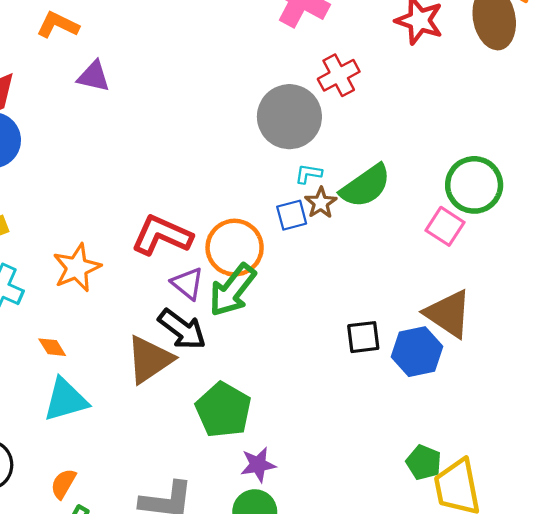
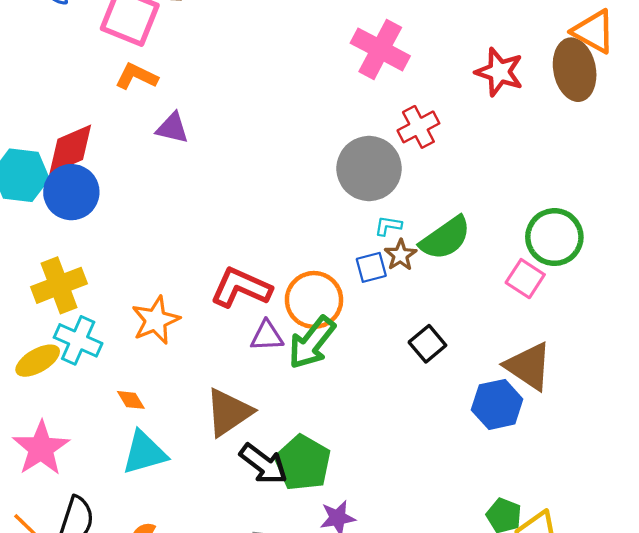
purple triangle: (188, 283) -> (267, 336), turned -42
black arrow: (182, 329) -> (263, 464), moved
black square: (363, 337) -> (427, 344), moved, turned -33

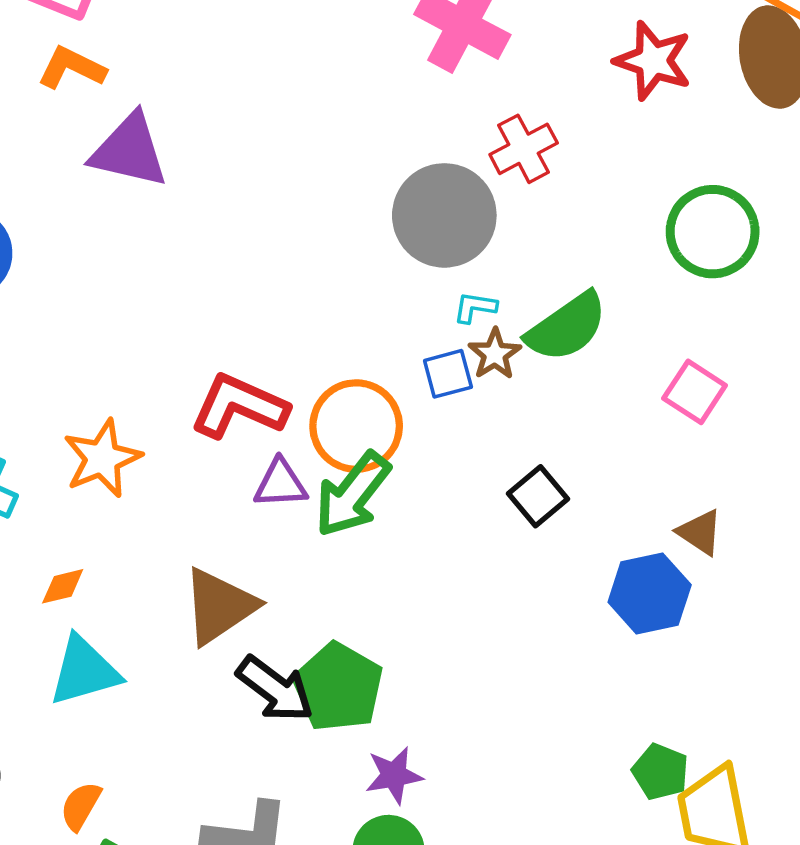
purple triangle: (172, 128) -> (129, 151), size x1.5
green circle: (554, 237) -> (713, 232), moved
brown triangle: (529, 366) -> (700, 532), size x0.6
orange diamond: (131, 400) -> (63, 586), turned -72

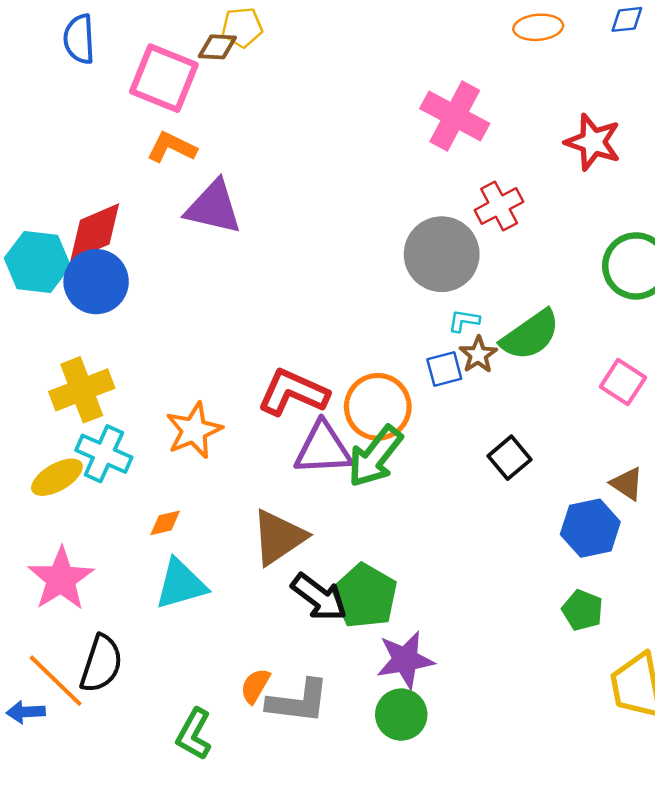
purple triangle: (280, 484) -> (323, 449), size x1.5
green pentagon: (660, 772) -> (583, 610), moved
purple star: (394, 775) -> (405, 660), size x1.4
orange semicircle: (81, 806) -> (255, 686), moved

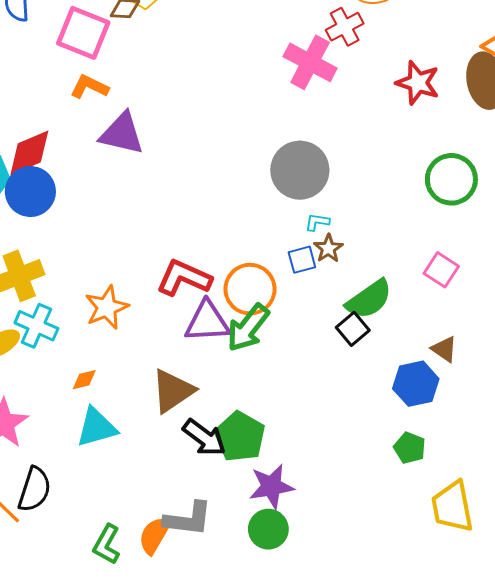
red cross: (499, 206) -> (345, 27), moved
green semicircle: (530, 335) -> (369, 299), moved
orange semicircle: (255, 686) -> (154, 535), moved, size x1.4

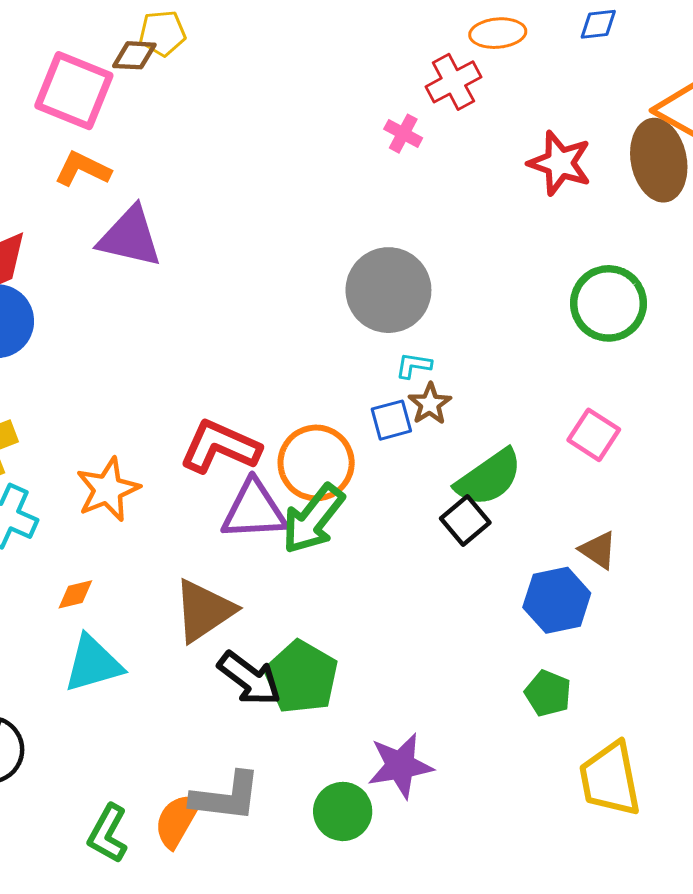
pink cross: (310, 62) -> (403, 134), size x0.5
purple star: (271, 486) -> (400, 766), moved

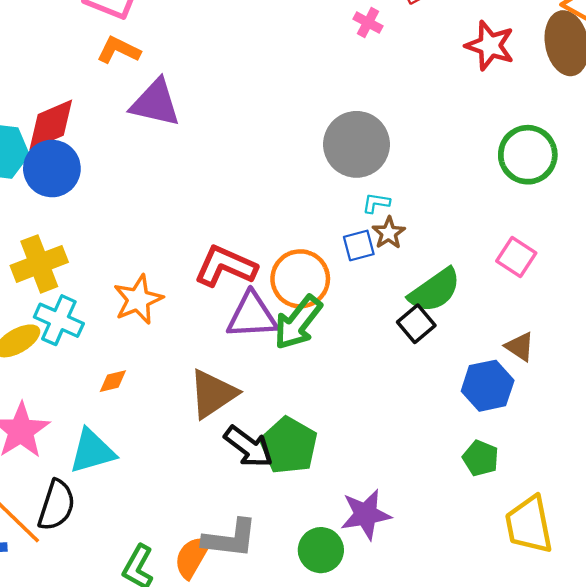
cyan triangle: (93, 664) -> (92, 451), moved

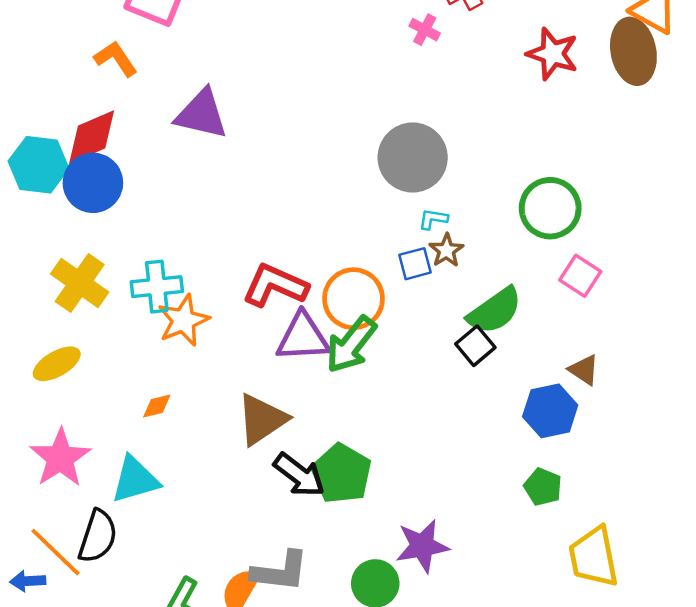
orange L-shape: (119, 50) -> (116, 59), moved, turned 30
green circle: (528, 155) -> (550, 208), moved
yellow cross: (39, 264) -> (80, 283), turned -34
cyan cross: (59, 320) -> (157, 287), moved, turned -30

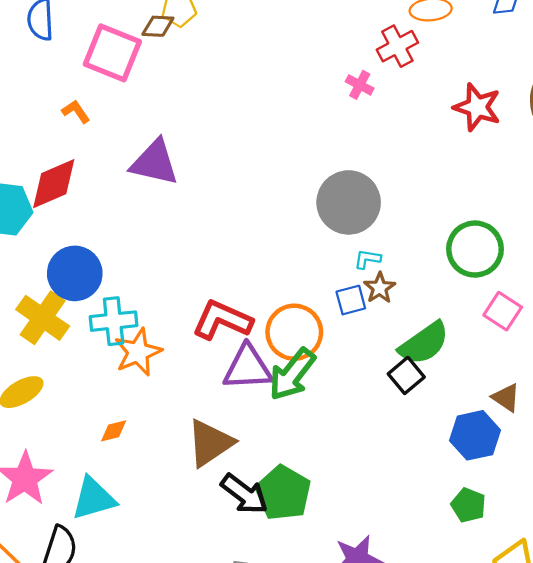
orange L-shape: (116, 59) -> (76, 112), size x0.7
blue circle: (93, 183) -> (75, 273), moved

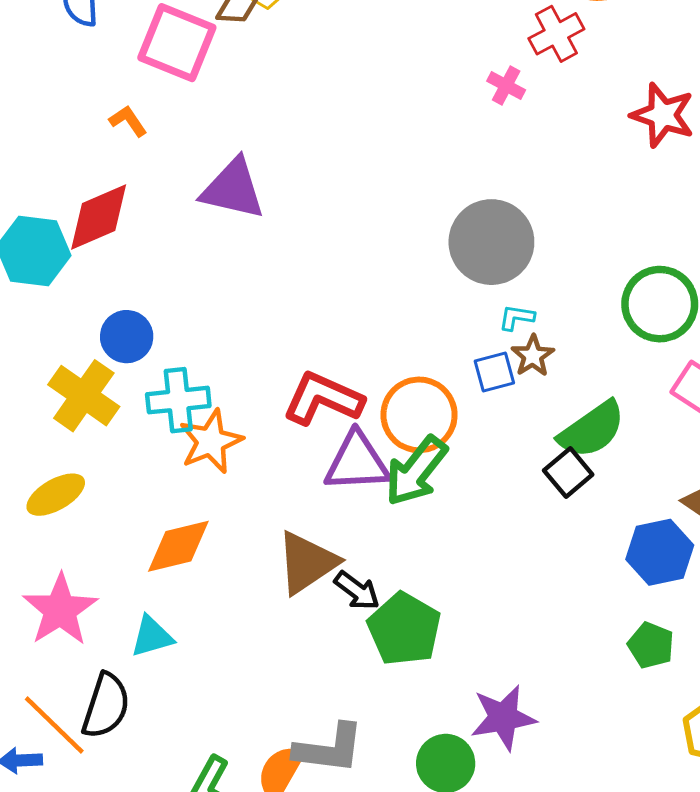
blue circle: (75, 273) -> (127, 337), size x0.7
orange diamond: (114, 431) -> (178, 546), size x1.8
black arrow: (244, 494) -> (357, 591), moved, size x0.7
cyan triangle: (94, 498) -> (152, 636), size x0.7

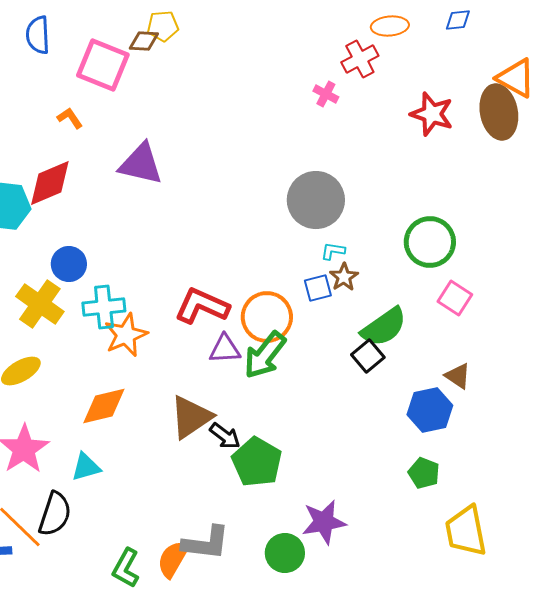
purple triangle: (357, 462) -> (225, 349), size x0.7

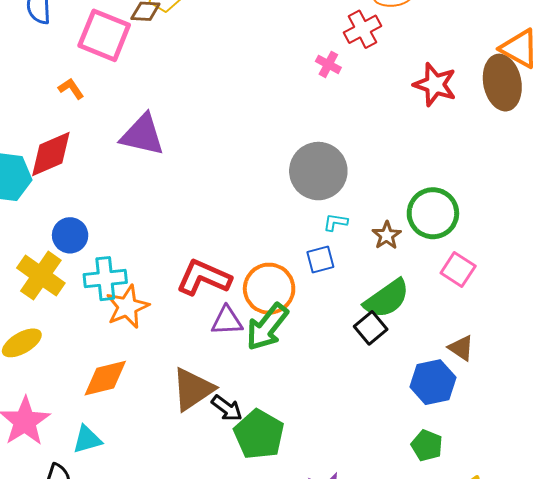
brown star: (344, 277) -> (387, 235), moved

